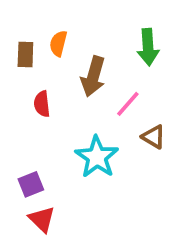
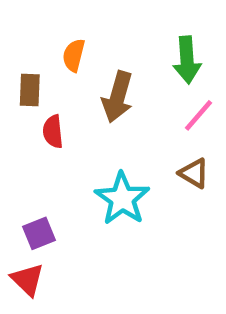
brown rectangle: (25, 54) -> (30, 90), moved
pink line: (128, 104) -> (199, 115), moved
red triangle: (42, 219) -> (27, 280), moved

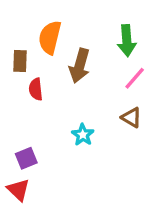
orange semicircle: (74, 55) -> (50, 37), size x1.5
cyan star: (122, 199) -> (83, 135), size x0.6

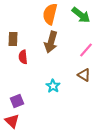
orange semicircle: (50, 37) -> (50, 14), moved
green arrow: (127, 41) -> (81, 15), moved, turned -48

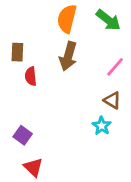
cyan star: (53, 86) -> (102, 126), moved
purple square: (17, 101) -> (23, 135), turned -32
red triangle: (12, 121) -> (33, 167), moved

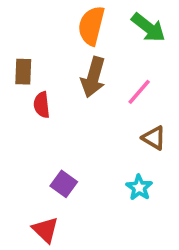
pink line: (115, 67) -> (139, 92), moved
cyan star: (102, 126) -> (139, 188), moved
purple square: (23, 135) -> (64, 184), moved

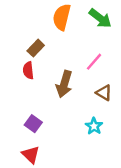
brown rectangle: (23, 72) -> (36, 48), moved, turned 42
brown arrow: (93, 77) -> (64, 84), moved
purple square: (64, 184) -> (33, 124), moved

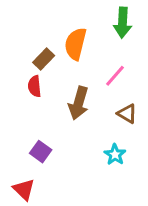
orange semicircle: (62, 17) -> (76, 44), moved
green arrow: (100, 18) -> (123, 23), turned 55
red triangle: (31, 155) -> (24, 189), moved

